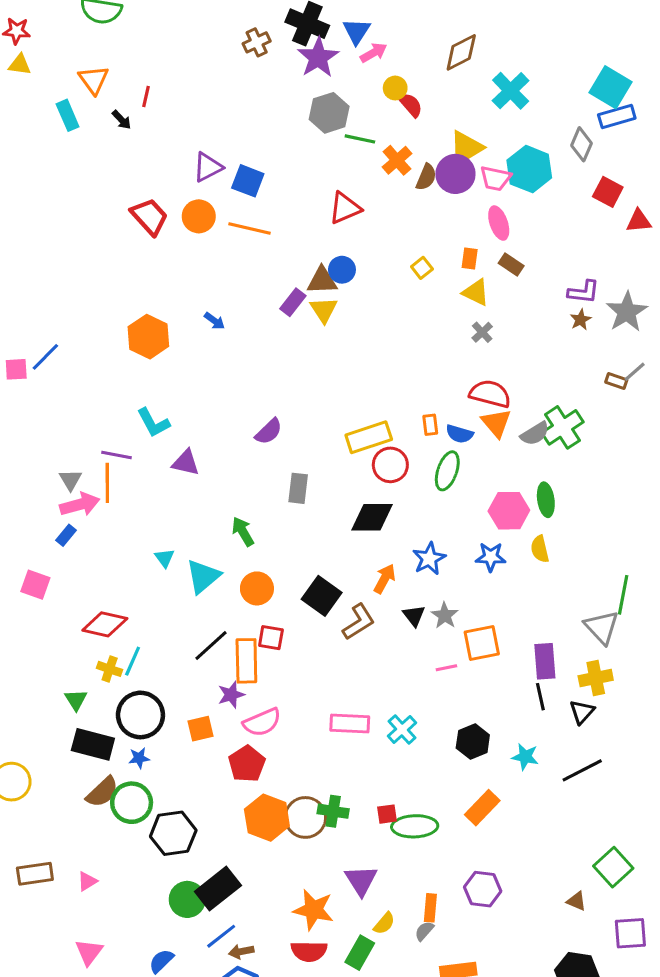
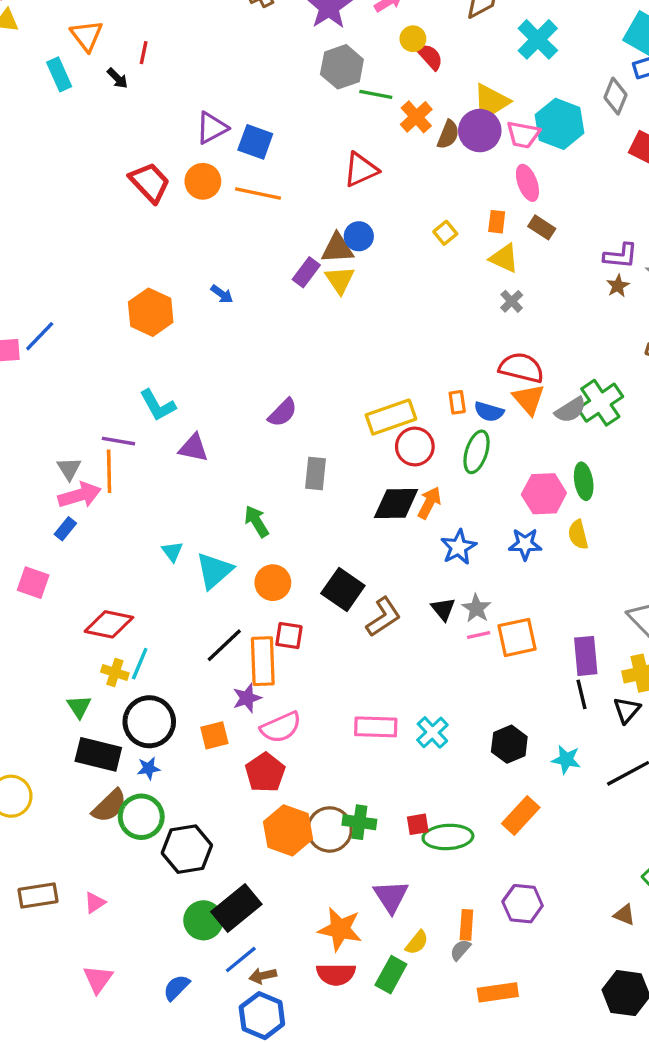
orange arrow: (385, 579) -> (429, 503), moved
pink line: (446, 668) -> (479, 635), moved

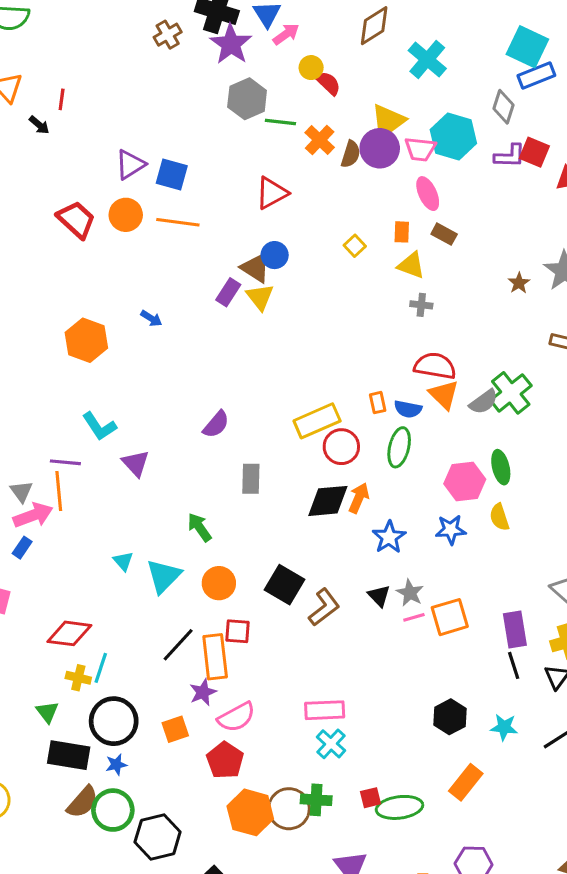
brown triangle: (337, 248) -> (256, 268), turned 40
purple L-shape: (621, 256) -> (510, 156), moved
gray cross: (512, 301) -> (421, 305), turned -35
purple triangle: (193, 448) -> (136, 463), turned 40
cyan cross: (432, 732) -> (331, 744), moved

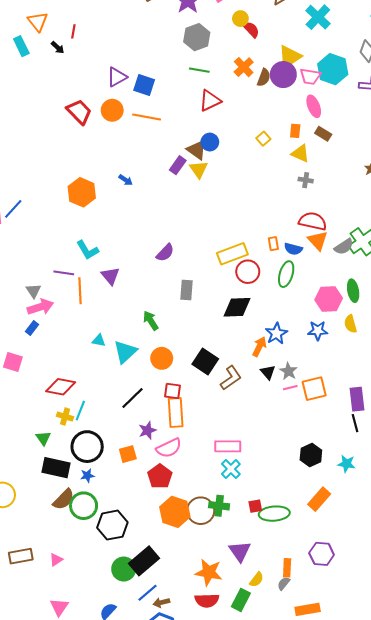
green line: (280, 122) -> (199, 70), moved
orange line: (59, 491) -> (80, 291), moved
orange arrow: (359, 498) -> (259, 347), moved
cyan triangle: (123, 561) -> (99, 341), turned -40
orange rectangle: (215, 657) -> (176, 413), moved

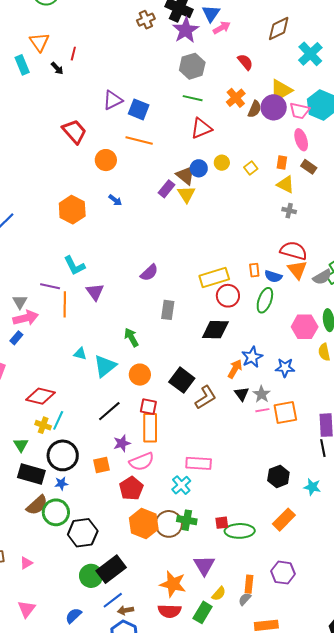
yellow circle: (240, 19) -> (222, 163), moved
orange circle: (112, 110) -> (106, 160), moved
blue star: (318, 331) -> (285, 368), moved
cyan cross: (231, 469) -> (181, 485), moved

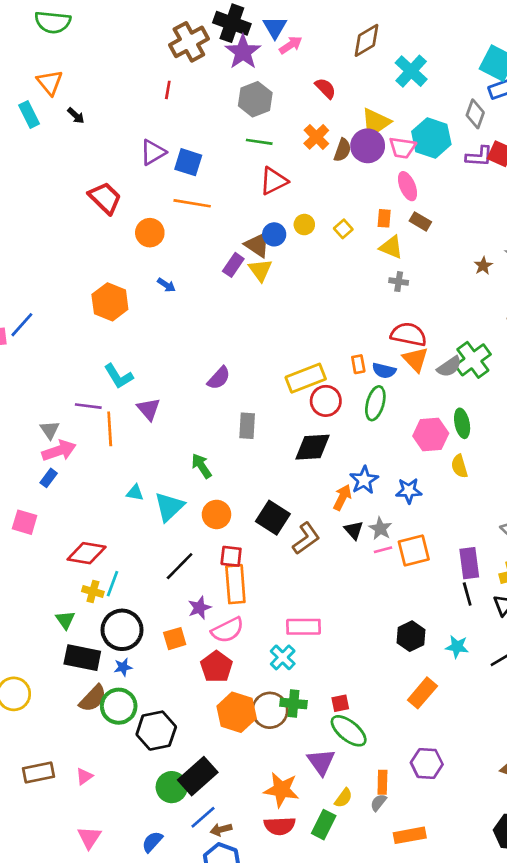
brown cross: (146, 20) -> (189, 42), size x1.6
red line: (73, 54) -> (168, 90), moved
green ellipse: (240, 531) -> (349, 731), moved, turned 44

